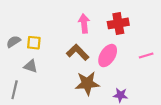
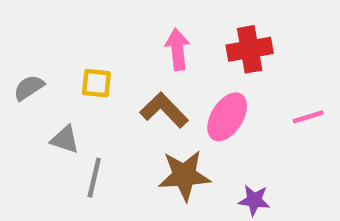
yellow square: (34, 43) -> (96, 83), moved
gray line: (15, 90) -> (94, 178), moved

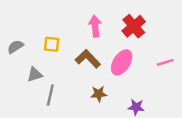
red cross: (250, 49) -> (134, 26), turned -30
gray triangle: (65, 139) -> (35, 74), turned -35
brown star: (184, 175) -> (99, 94), size x0.6

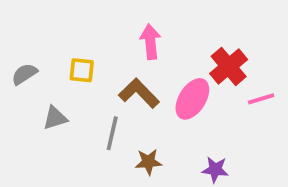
red cross: (134, 26) -> (229, 66), moved
brown star: (99, 94) -> (148, 162), moved
gray line: (50, 95) -> (112, 133), moved

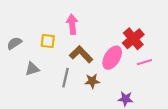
pink arrow: (150, 42) -> (72, 24), moved
pink line: (261, 99) -> (144, 62), moved
brown star: (148, 162) -> (92, 81), moved

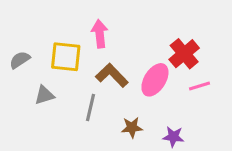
yellow square: (48, 41) -> (66, 57), size x1.5
brown star: (92, 81) -> (132, 127), moved

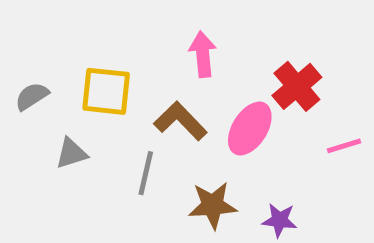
pink arrow: (100, 34) -> (203, 54), moved
pink line: (199, 86) -> (344, 146), moved
brown star: (132, 127) -> (213, 205), size x1.4

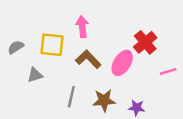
pink arrow: (203, 54) -> (82, 27), moved
gray line: (146, 173) -> (71, 97), moved

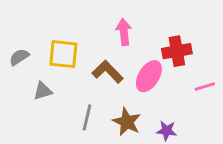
pink arrow: (82, 27) -> (124, 32), moved
red cross: (145, 42) -> (177, 51), turned 30
brown star: (104, 100) -> (127, 122), turned 30

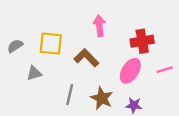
pink ellipse: (149, 76) -> (130, 71), moved

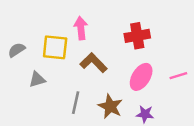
pink arrow: (99, 26) -> (81, 28), moved
red cross: (142, 41) -> (137, 36), moved

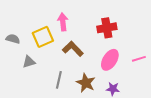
yellow square: (55, 47) -> (43, 37), turned -30
gray semicircle: (17, 50) -> (13, 39), turned 48

